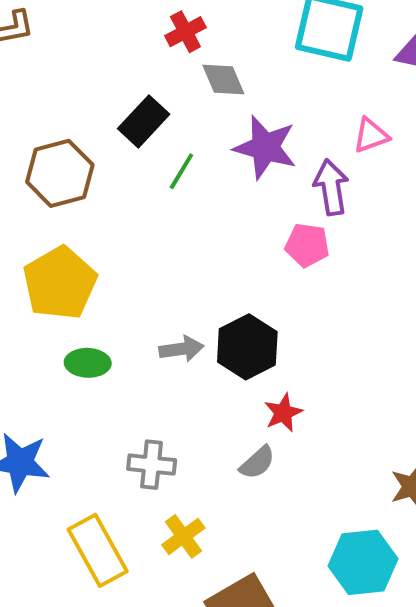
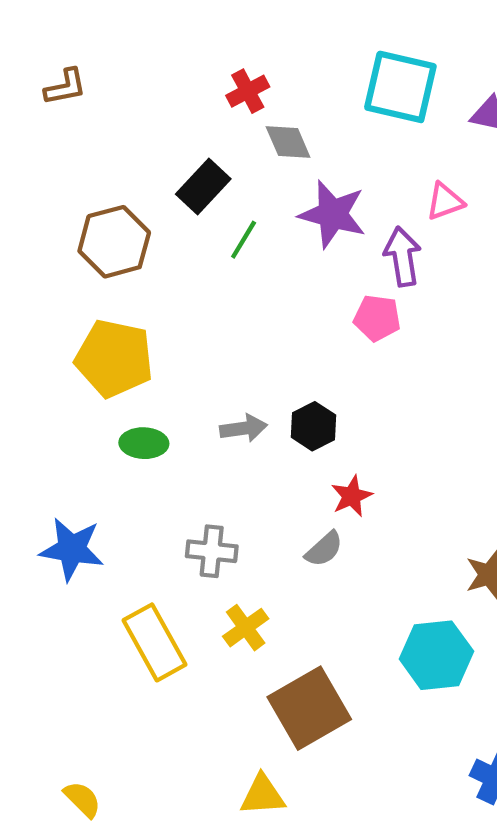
yellow pentagon: (60, 283) -> (114, 358), turned -30
black hexagon: (247, 347) -> (313, 426), size x0.7

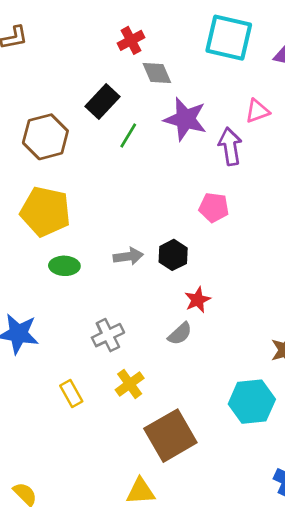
pink pentagon: (377, 318) -> (214, 207), moved
gray cross: (212, 551) -> (108, 335), turned -32
yellow rectangle: (154, 642) -> (71, 393), size x0.6

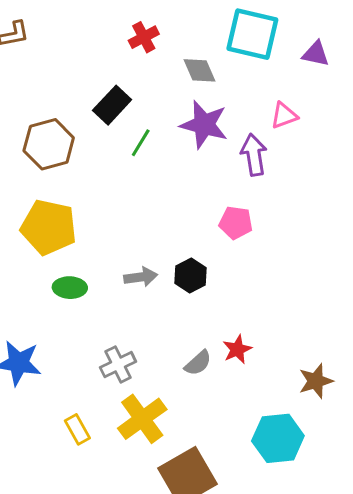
gray diamond: (157, 73) -> (200, 70), moved
red star: (198, 300) -> (237, 349), moved
yellow cross: (130, 384) -> (142, 419), size x1.5

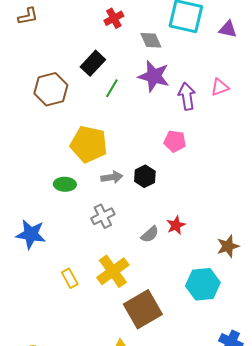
pink triangle: (284, 116) -> (220, 87), moved
yellow pentagon: (49, 227) -> (89, 144), moved
gray cross: (118, 364) -> (103, 216), moved

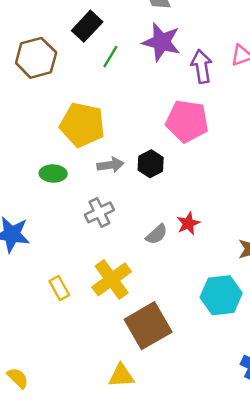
pink pentagon: (175, 141) -> (187, 121), size x1.6

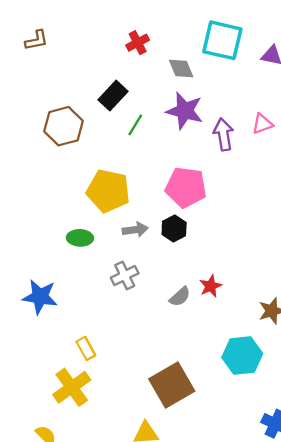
pink pentagon: (187, 121) -> (186, 187), moved
yellow cross: (112, 279) -> (72, 387), moved

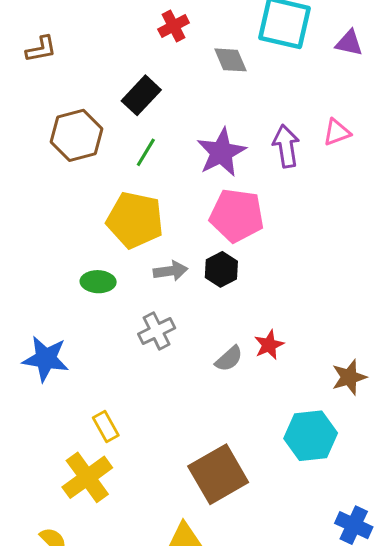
brown L-shape: (36, 40) -> (41, 49), moved
purple star: (185, 111) -> (221, 152), moved, turned 30
green line: (135, 125) -> (146, 152), moved

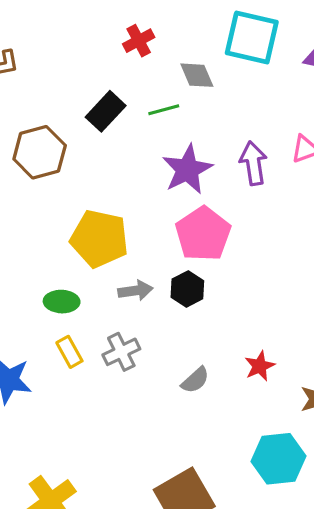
green line: (146, 152) -> (164, 110), moved, turned 44
pink pentagon: (237, 215) -> (203, 234), turned 30
red star: (269, 345) -> (260, 366), moved
yellow rectangle: (106, 427) -> (69, 352), moved

